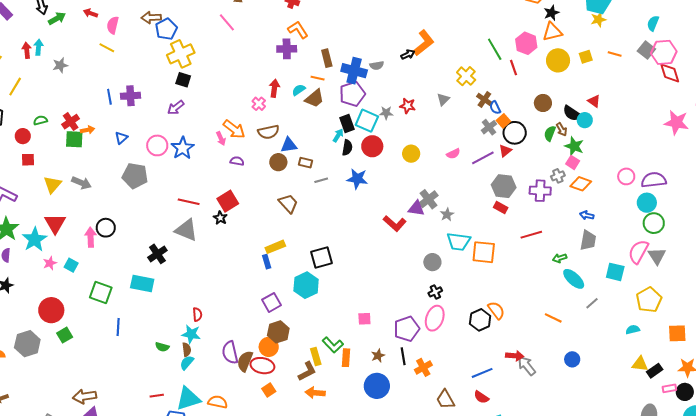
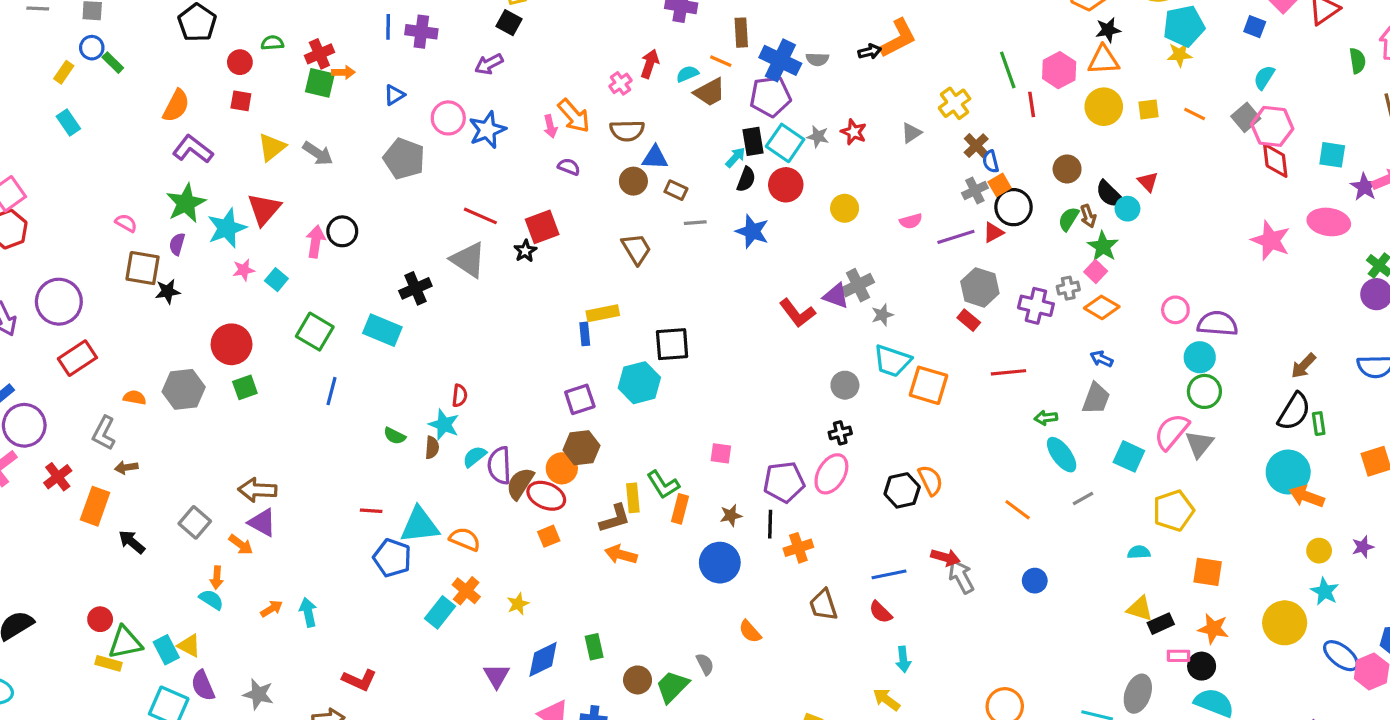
cyan semicircle: (187, 363) -> (475, 457), moved

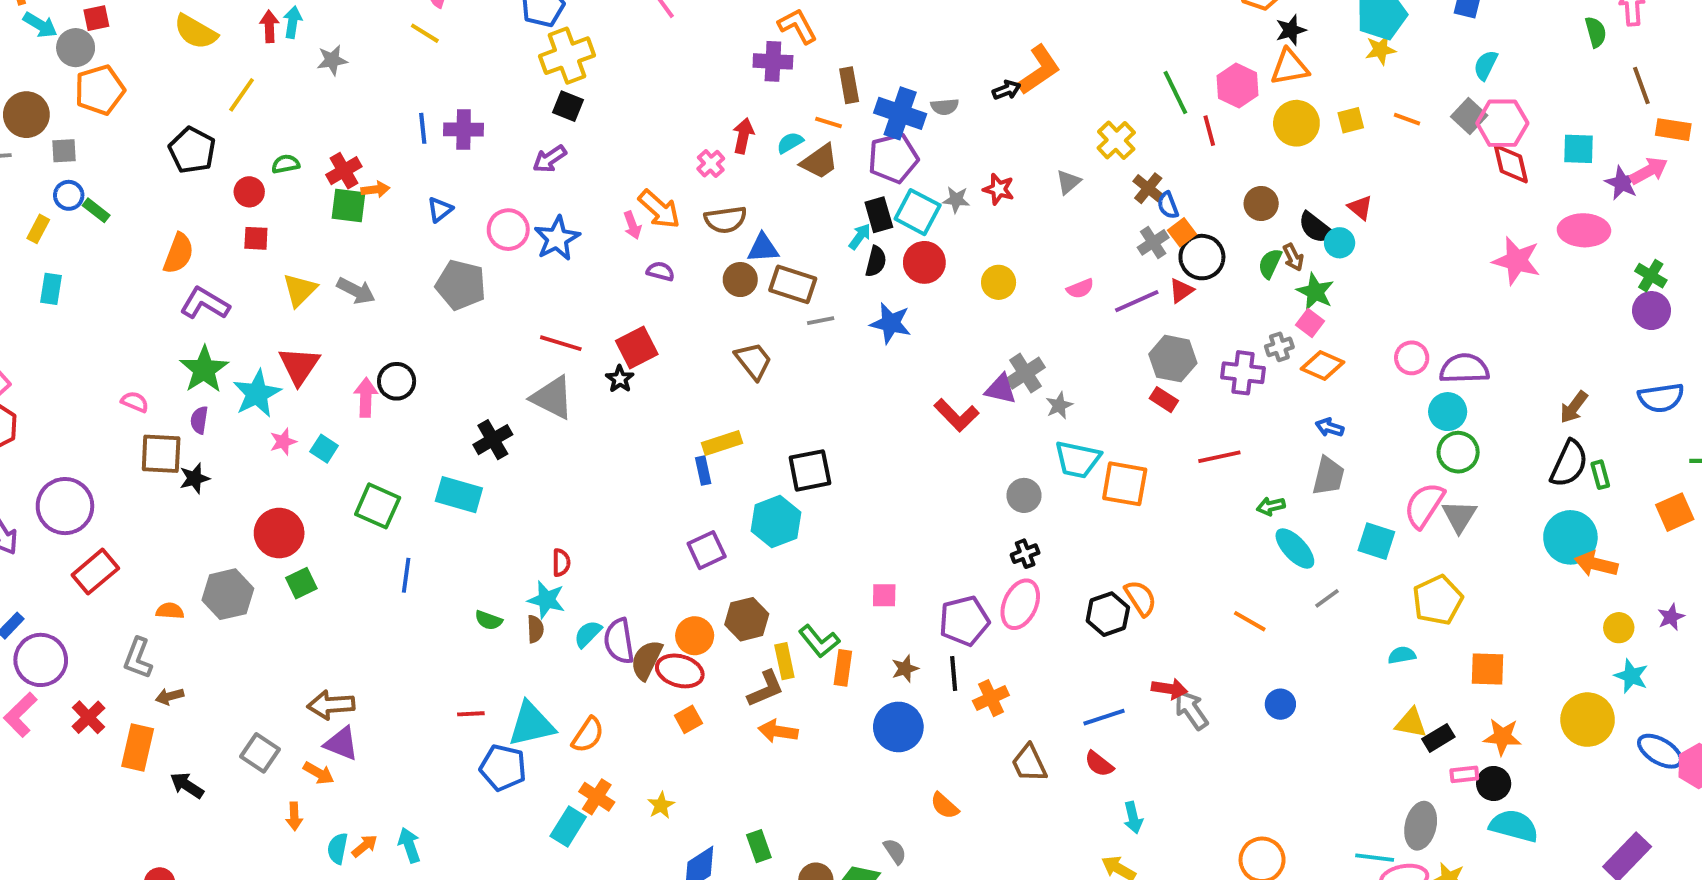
cyan rectangle: (68, 123) -> (51, 289), turned 50
brown rectangle: (676, 190) -> (793, 284), size x1.6
brown hexagon: (582, 448) -> (747, 619), moved
orange semicircle: (465, 539) -> (588, 735), turned 108
cyan semicircle: (211, 600) -> (338, 848), moved, turned -105

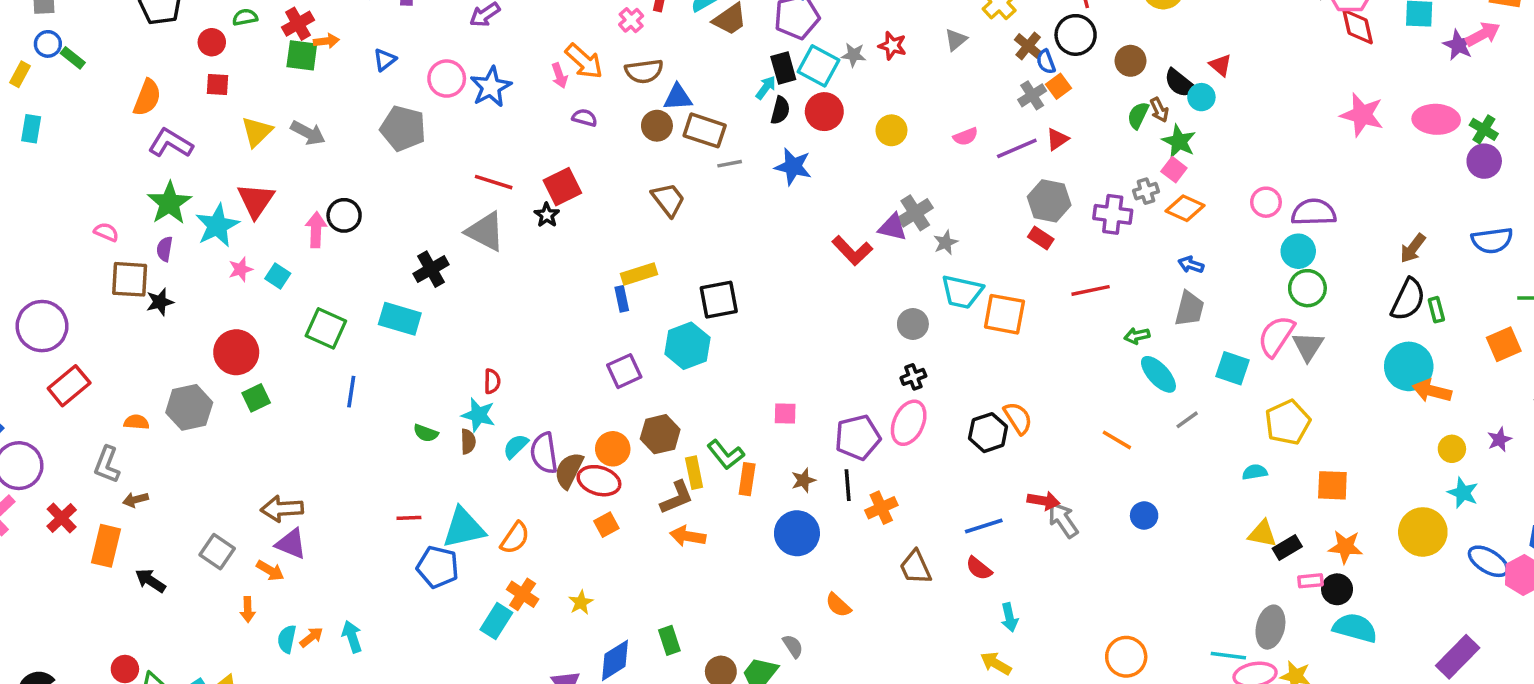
pink ellipse: (1584, 230) -> (1436, 119), moved
black circle: (1202, 257) -> (1076, 35), moved

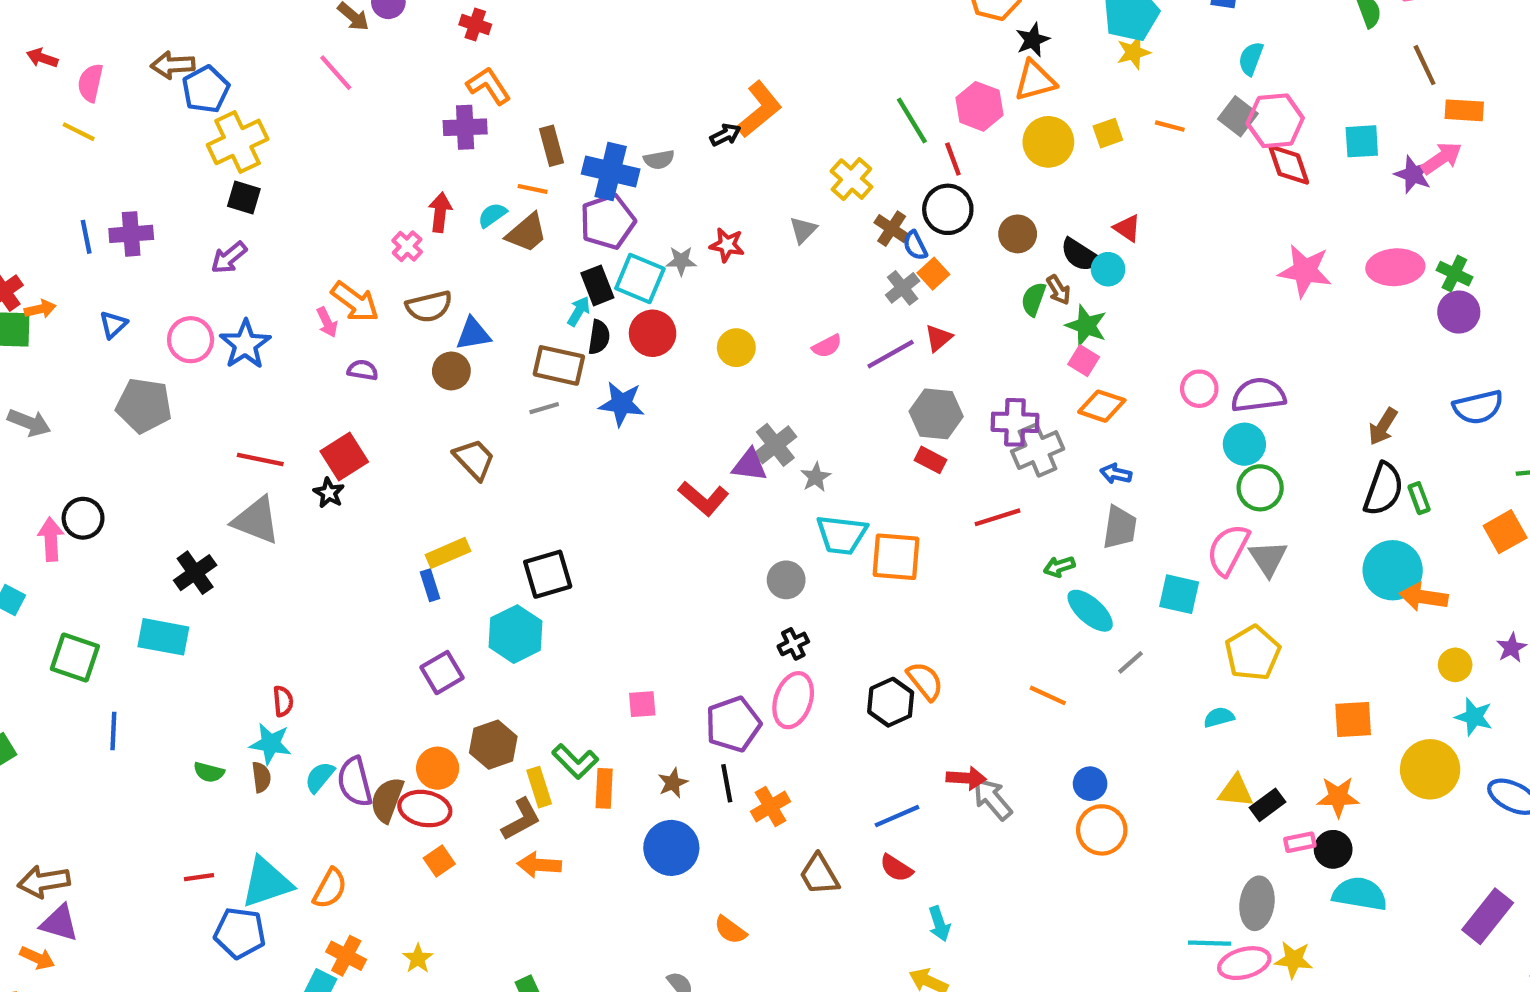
brown rectangle: (705, 130) -> (559, 365), moved
gray cross: (1146, 191) -> (1038, 450), moved, size x1.6
orange square: (1332, 485) -> (1353, 720), moved
orange circle: (1126, 657) -> (1102, 830), moved

